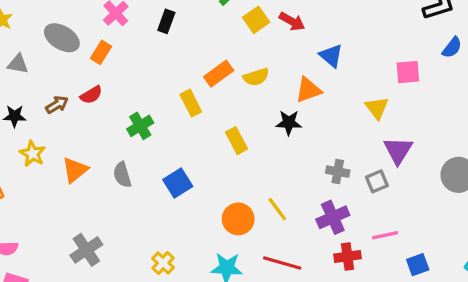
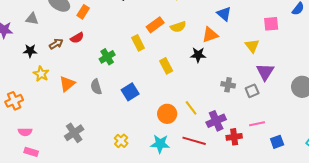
purple cross: (333, 217) -> (216, 121), moved

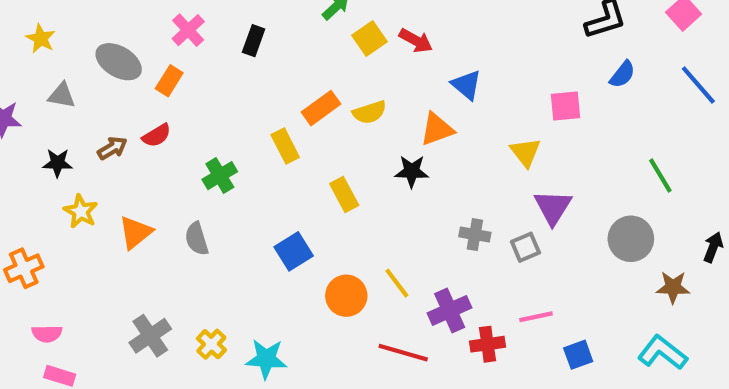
blue square: (130, 92) -> (294, 251), moved
yellow cross: (121, 141) -> (211, 344), moved
cyan star: (160, 144) -> (266, 359), moved

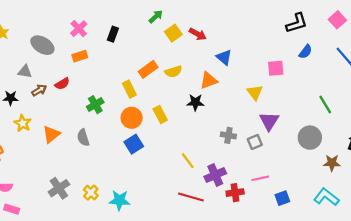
orange rectangle: (169, 81) -> (80, 56), moved, turned 40
gray triangle: (62, 95) -> (25, 72), moved
orange circle: (346, 296) -> (132, 118), moved

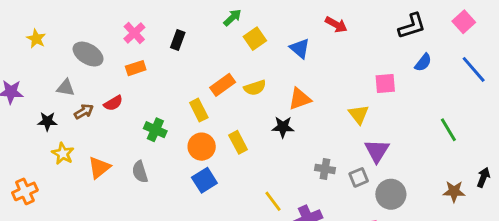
red arrow: (198, 34) -> (336, 25), moved
blue triangle: (224, 57) -> (300, 48), moved
green cross: (95, 105) -> (155, 130), turned -35
gray circle: (310, 138) -> (391, 194), moved
brown star: (332, 163) -> (454, 191), moved

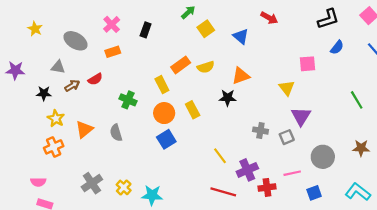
orange cross: (25, 191) -> (54, 147), moved
gray circle: (391, 194) -> (323, 157), moved

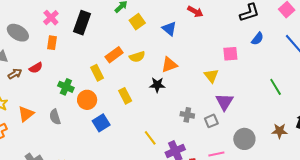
black rectangle: (146, 30) -> (82, 23), size x1.6
orange rectangle: (113, 52) -> (52, 43), turned -64
orange circle: (164, 113) -> (87, 100), moved

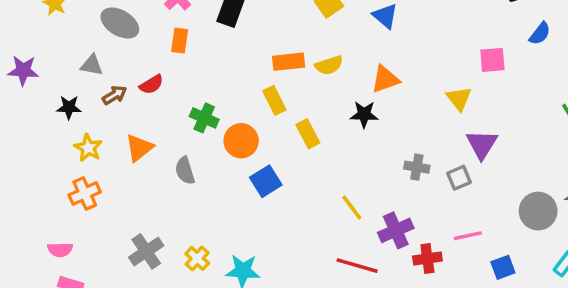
orange rectangle: (114, 55) -> (289, 62), turned 30
yellow rectangle: (97, 73) -> (274, 100), moved
orange triangle: (26, 114) -> (139, 148), moved
gray circle: (244, 139) -> (538, 211), moved

